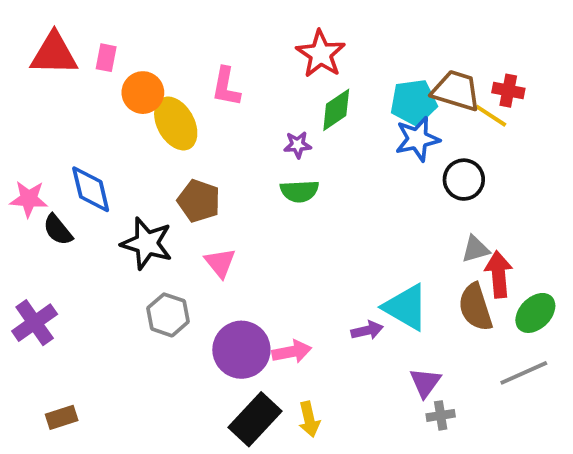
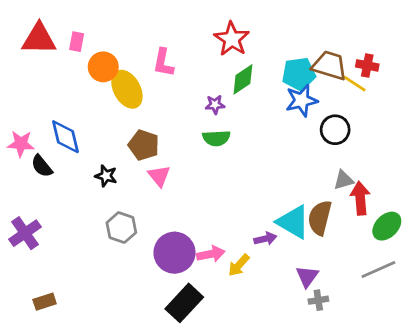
black star: (147, 243) -> (106, 176), size x0.6
pink triangle: (220, 263) -> (159, 176), moved
brown semicircle: (475, 307) -> (320, 218), moved, turned 32
yellow arrow: (309, 419) -> (239, 265), moved, turned 55

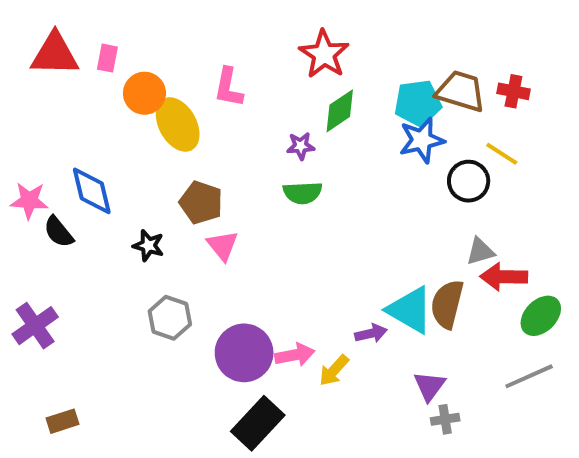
yellow line: (355, 84) -> (502, 154), moved
red arrow: (360, 198) -> (504, 277), turned -84

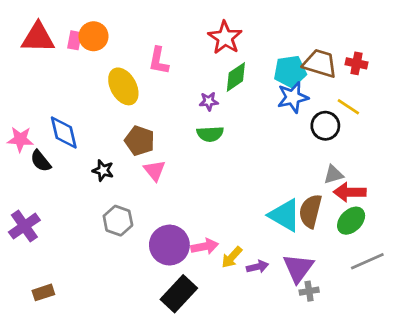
orange circle: (144, 93) -> (94, 36), moved
green ellipse: (541, 316) -> (351, 221), moved
purple arrow: (371, 333) -> (258, 267), moved
purple triangle: (429, 386) -> (298, 268), size x1.4

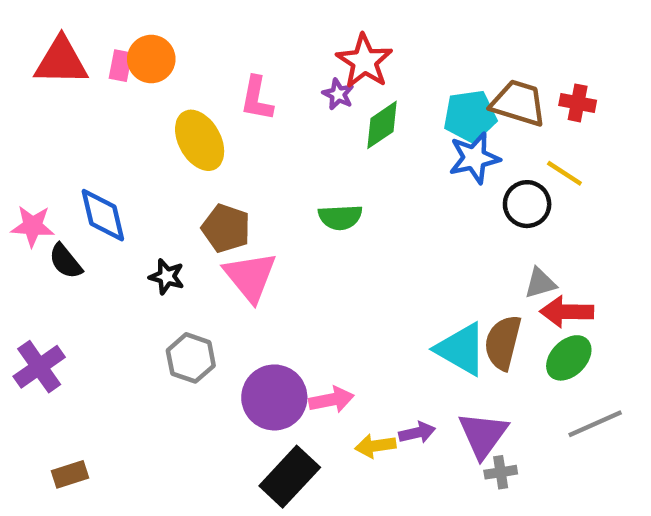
purple star: (209, 101) -> (338, 94), moved, turned 30
pink triangle: (155, 170) -> (250, 277), size x1.5
yellow arrow: (232, 257) -> (375, 446), moved, turned 40

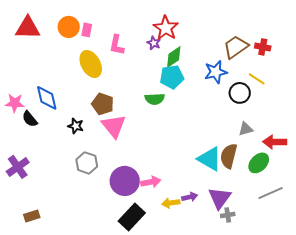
pink rectangle: (120, 66) -> (87, 30), moved
brown trapezoid: (518, 103) -> (236, 47), turned -52
cyan pentagon: (470, 116) -> (172, 77), moved
red arrow: (567, 312) -> (275, 142), moved

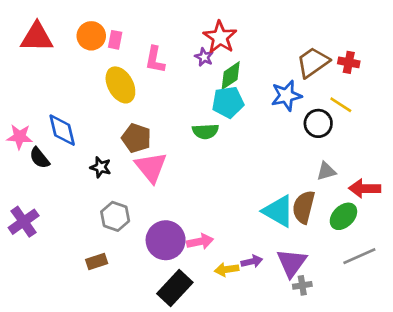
brown rectangle: (32, 216) -> (97, 261), moved

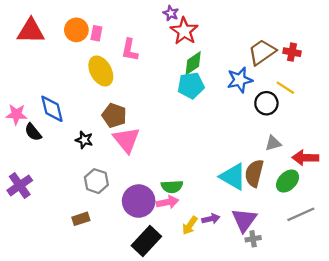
purple star: (204, 57) -> (171, 13), moved
green semicircle: (205, 131) -> (172, 187), moved
yellow arrow: (227, 269) -> (190, 225), turned -48

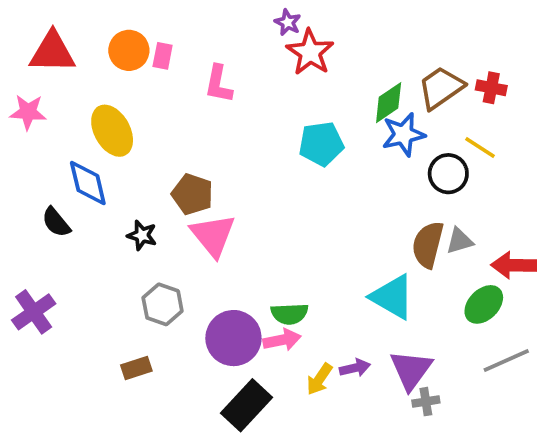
green diamond: (193, 63) -> (389, 103), moved
yellow ellipse: (101, 71) -> (112, 131), moved
pink star: (16, 114) -> (28, 112), moved
brown semicircle: (254, 173) -> (428, 245), moved

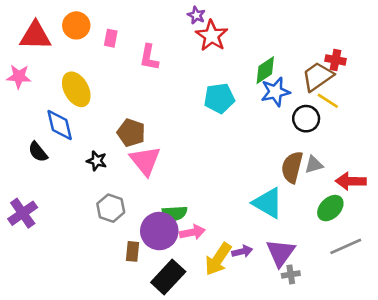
orange circle: (129, 50) -> (76, 25), moved
brown trapezoid: (441, 88) -> (318, 77), moved
green semicircle: (290, 314) -> (175, 213), moved
brown rectangle: (136, 368) -> (132, 251), moved, turned -66
yellow arrow: (319, 379) -> (218, 259), size x1.5

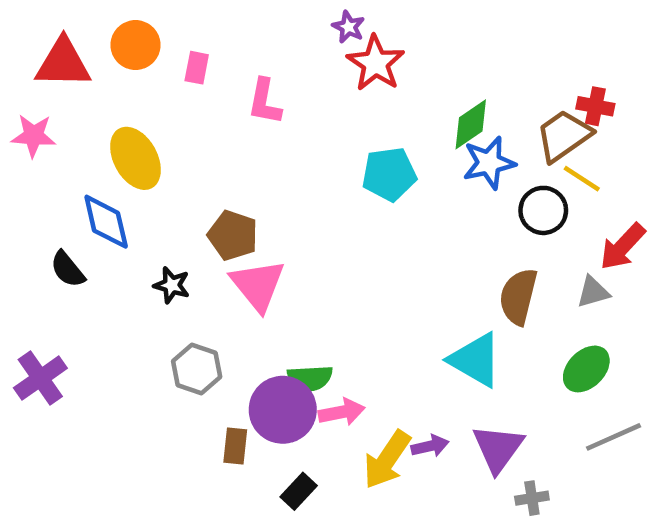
gray triangle: (314, 165) -> (593, 292), moved
red arrow: (351, 181) -> (623, 247), moved, turned -48
gray cross: (291, 274) -> (532, 498), moved
black rectangle: (168, 277) -> (299, 491), size x0.6

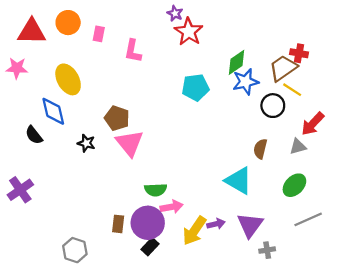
brown semicircle: (518, 296) -> (260, 149), size x0.7
gray hexagon: (197, 369) -> (75, 250), moved
purple circle: (283, 410) -> (148, 223), moved

